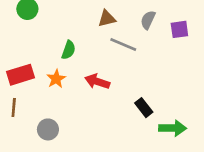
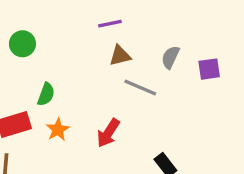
green semicircle: (68, 50) -> (46, 94), moved
red arrow: (97, 82) -> (108, 133), turned -75

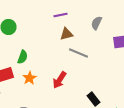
gray semicircle: (170, 57) -> (96, 23), moved

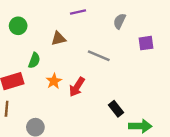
brown triangle: (66, 34) -> (58, 38), moved
orange star: (30, 78) -> (54, 81), moved

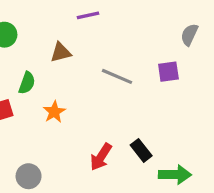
gray semicircle: (119, 21) -> (189, 35), moved
purple square: (146, 43) -> (168, 72), moved
red arrow: (77, 87) -> (101, 157), moved

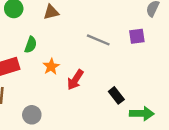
brown triangle: (61, 52) -> (51, 12), moved
red arrow: (101, 157) -> (75, 80), moved

